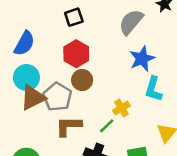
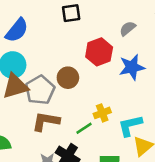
gray semicircle: (131, 22) -> (128, 28), size x0.6
red hexagon: (76, 54) -> (99, 52), moved
cyan L-shape: (153, 89) -> (130, 126), moved, turned 50

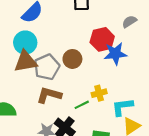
blue star: (132, 67) -> (115, 54), moved

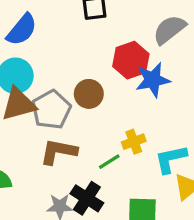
gray semicircle: (129, 22) -> (169, 30), size x1.5

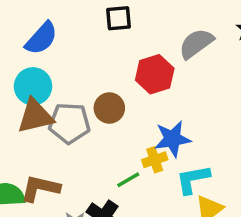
blue star: (153, 80) -> (173, 139), moved
gray pentagon: (51, 110) -> (69, 123), turned 30
brown L-shape: (58, 152) -> (40, 188), moved

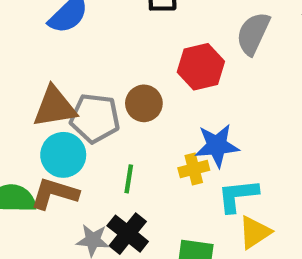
gray semicircle: (196, 44) -> (253, 34), turned -33
cyan circle: (33, 86) -> (63, 155), moved
green line: (128, 180) -> (129, 179), moved, turned -55

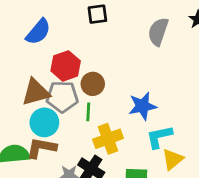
red hexagon: (201, 67) -> (66, 66), moved
yellow cross: (194, 169) -> (108, 139), moved, size x1.5
green line: (129, 179) -> (88, 112), moved

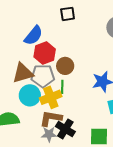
blue semicircle: (38, 32) -> (34, 35), moved
yellow cross: (108, 139) -> (51, 97), moved
brown L-shape: (41, 148) -> (51, 118), moved

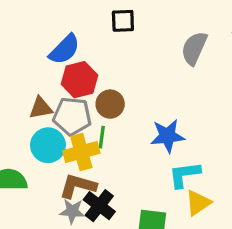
brown triangle: (23, 73) -> (41, 108), size x0.7

